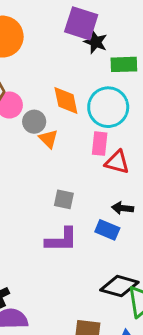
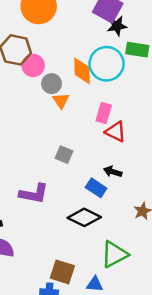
black star: (96, 42) -> (117, 26), turned 30
cyan circle: (108, 107) -> (107, 64), moved
purple L-shape: (62, 240) -> (34, 194), moved
black diamond: (119, 286) -> (84, 217), moved

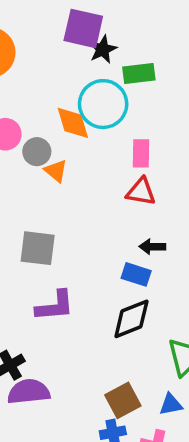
pink rectangle: (104, 113) -> (141, 153), moved
gray square: (64, 155) -> (38, 248), moved, size x1.5
black diamond: (84, 217) -> (131, 319), turned -32
brown square: (62, 272) -> (123, 400), turned -30

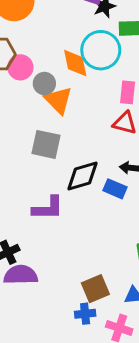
orange triangle: (56, 171) -> (58, 100), size x1.5
gray square: (38, 248) -> (46, 144), moved
black diamond: (131, 319) -> (82, 176), moved

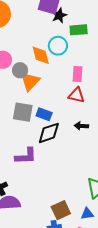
cyan circle: (101, 50) -> (58, 46), size x0.7
orange triangle: (58, 100) -> (30, 81), turned 30
blue rectangle: (115, 189) -> (44, 114), moved

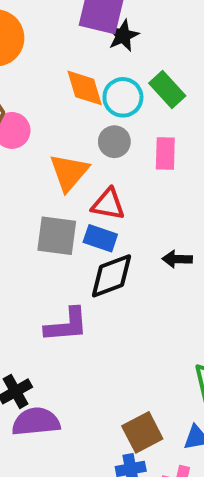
green rectangle: (79, 30) -> (167, 89), moved, turned 54
orange diamond: (41, 55) -> (85, 88), moved
gray circle: (20, 70) -> (114, 142), moved
red triangle: (76, 95) -> (108, 204), moved

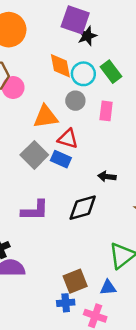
orange triangle: (69, 172) -> (46, 117), turned 36
gray square: (57, 236) -> (34, 155), turned 32
black diamond: (111, 276) -> (83, 208), moved

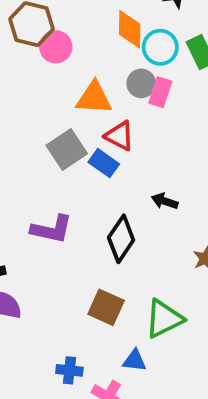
pink rectangle: (106, 111) -> (160, 92), moved
black diamond: (83, 208) -> (121, 239), turned -52
brown square: (75, 281) -> (106, 307), moved, turned 35

